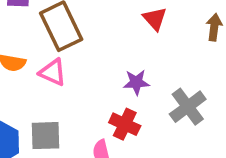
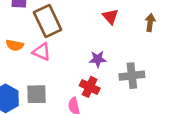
gray cross: (188, 107) -> (132, 76), turned 30

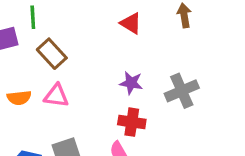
brown rectangle: (48, 21) -> (52, 54), size x0.7
purple star: (98, 59) -> (131, 83), turned 30

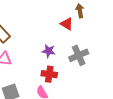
red triangle: (131, 23) -> (67, 24), moved

